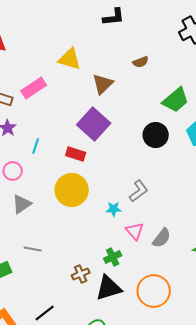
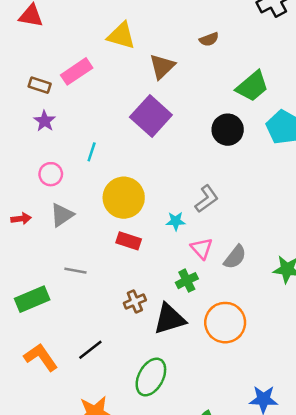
cyan line: (36, 146) -> (92, 152), moved
red rectangle: (76, 154) -> (129, 241), moved
green cross: (113, 257) -> (187, 281), moved

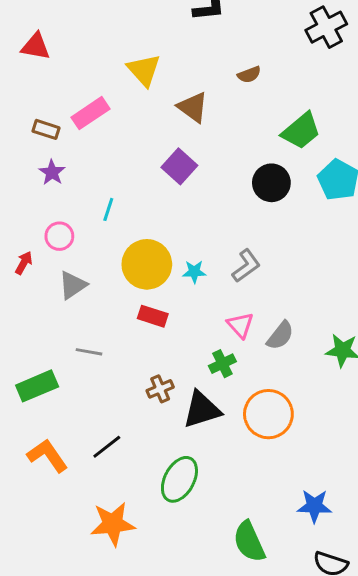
yellow triangle: (121, 36) -> (144, 70), turned 32
brown triangle: (162, 67) -> (193, 107), turned -40
purple square: (151, 116) -> (179, 166), size x0.7
red arrow: (21, 219) -> (24, 263), moved, turned -54
cyan star: (176, 221) -> (194, 272), moved

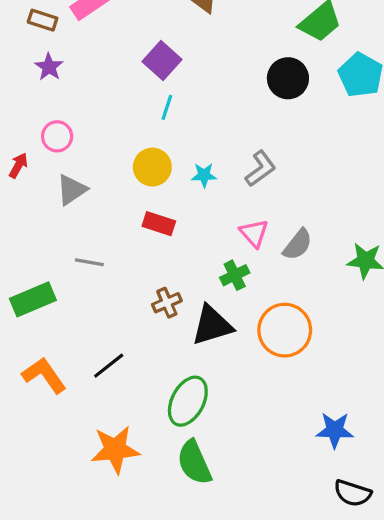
purple square: (179, 166) -> (162, 60), moved
cyan line: (108, 209) -> (167, 107), moved
yellow circle: (147, 264) -> (152, 167), size x0.7
green semicircle: (249, 542) -> (194, 462), moved

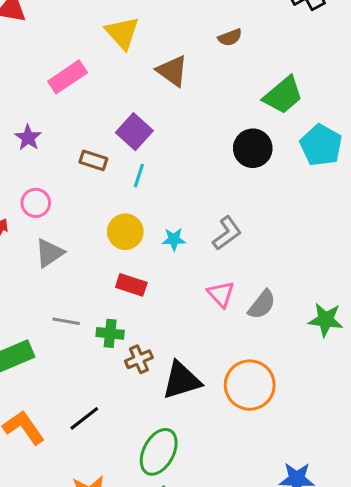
brown rectangle: (43, 20) -> (93, 160), moved
green cross: (235, 275) -> (110, 333), moved, turned 32

